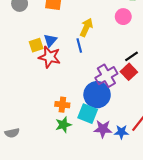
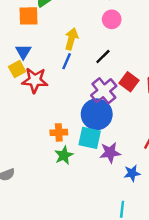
blue triangle: (50, 40) -> (23, 52), moved
blue line: (79, 46) -> (67, 61), turned 48
black line: (132, 56) -> (103, 57), moved
blue star: (121, 132) -> (132, 173), moved

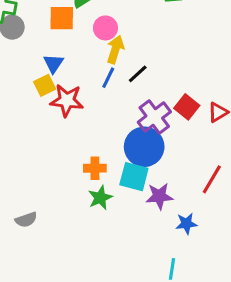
pink circle: (112, 19) -> (105, 28), moved
black line: (103, 57) -> (138, 74), moved

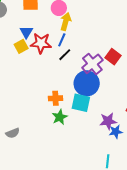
black line: (138, 74) -> (65, 55), moved
red star: (67, 100) -> (41, 43), moved
purple star: (159, 196) -> (108, 121), moved

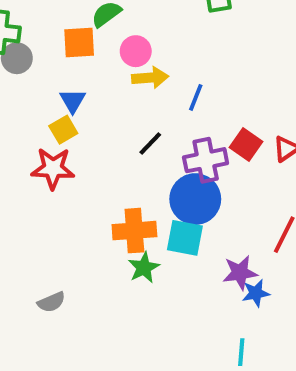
yellow arrow: (66, 22) -> (150, 78), turned 72
blue line: (62, 40) -> (196, 97), moved
red star: (41, 43) -> (53, 168), moved
purple cross: (92, 64) -> (206, 160), turned 30
orange cross: (56, 98) -> (134, 231), size x1.5

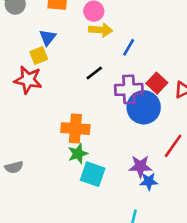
blue circle: (195, 199) -> (144, 107), moved
cyan square: (185, 238) -> (93, 174), moved

